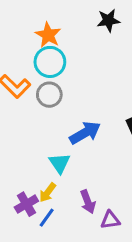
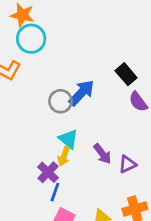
gray circle: (49, 95) -> (60, 101), moved
cyan triangle: (60, 163) -> (68, 139), moved
blue line: (47, 218) -> (55, 192), moved

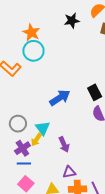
gray circle: (60, 101) -> (18, 124), moved
purple triangle: (127, 164) -> (69, 172), moved
blue line: (55, 192) -> (24, 163), turned 56

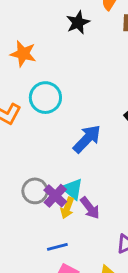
cyan circle: (33, 51) -> (45, 98), moved
purple arrow: (64, 144) -> (90, 208), moved
purple cross: (22, 148) -> (55, 196), moved

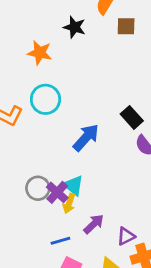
black star: (78, 22) -> (74, 27), turned -30
orange star: (23, 54) -> (40, 53), moved
purple arrow: (90, 208) -> (94, 224), moved, turned -95

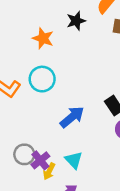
black star: (74, 27) -> (76, 21), turned 30
cyan triangle: (73, 186) -> (74, 160), moved

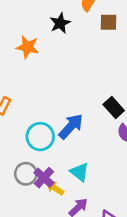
cyan circle: (42, 79) -> (40, 137), moved
yellow arrow: (49, 171) -> (55, 188), turned 105

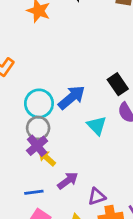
cyan triangle: (79, 172) -> (97, 126), moved
gray circle: (26, 174) -> (38, 128), moved

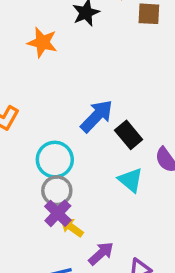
black rectangle: (118, 84) -> (129, 135), moved
blue arrow: (72, 97) -> (97, 116), moved

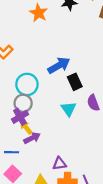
purple arrow: (101, 253) -> (32, 138), moved

